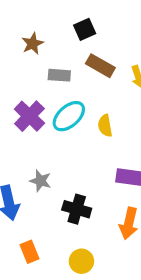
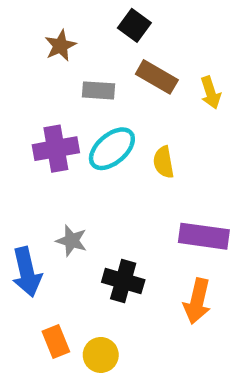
black square: (85, 29) -> (134, 25), turned -30
purple cross: (29, 116) -> (56, 149), turned 36
yellow circle: (81, 261) -> (101, 355), moved

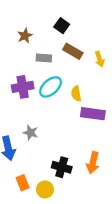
purple rectangle: (204, 236) -> (93, 114), moved
black cross: (123, 281) -> (62, 167), moved

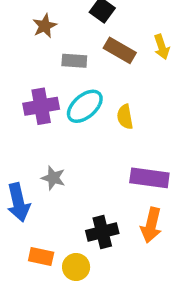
yellow arrow: (100, 59) -> (162, 47), moved
purple rectangle: (93, 114) -> (149, 178), moved
black cross: (62, 167) -> (102, 232), turned -30
orange rectangle: (23, 183) -> (41, 257), turned -56

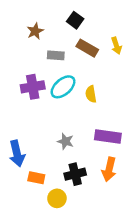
gray star: (53, 178) -> (65, 141), moved
orange rectangle: (41, 257) -> (36, 178), moved

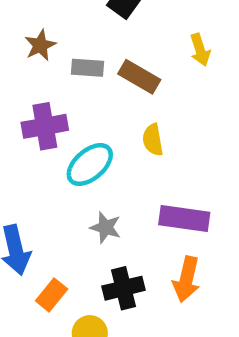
brown star: (35, 31) -> (40, 45), moved
brown rectangle: (87, 48) -> (139, 77), moved
cyan ellipse: (63, 87) -> (90, 164), moved
orange rectangle: (36, 178) -> (52, 295), turned -63

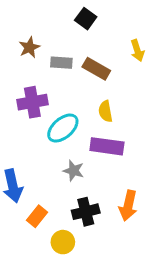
purple rectangle: (184, 218) -> (107, 146), moved

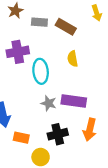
cyan ellipse: (63, 128) -> (41, 71), turned -55
purple rectangle: (107, 146) -> (74, 101), moved
orange rectangle: (37, 216) -> (21, 138), turned 63

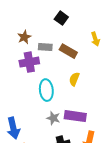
purple cross: (18, 52) -> (29, 62), moved
yellow semicircle: (73, 59) -> (74, 79), turned 32

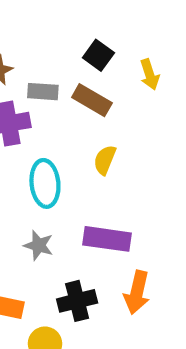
black square: (61, 18) -> (98, 55), moved
gray star: (53, 118) -> (39, 245), moved

